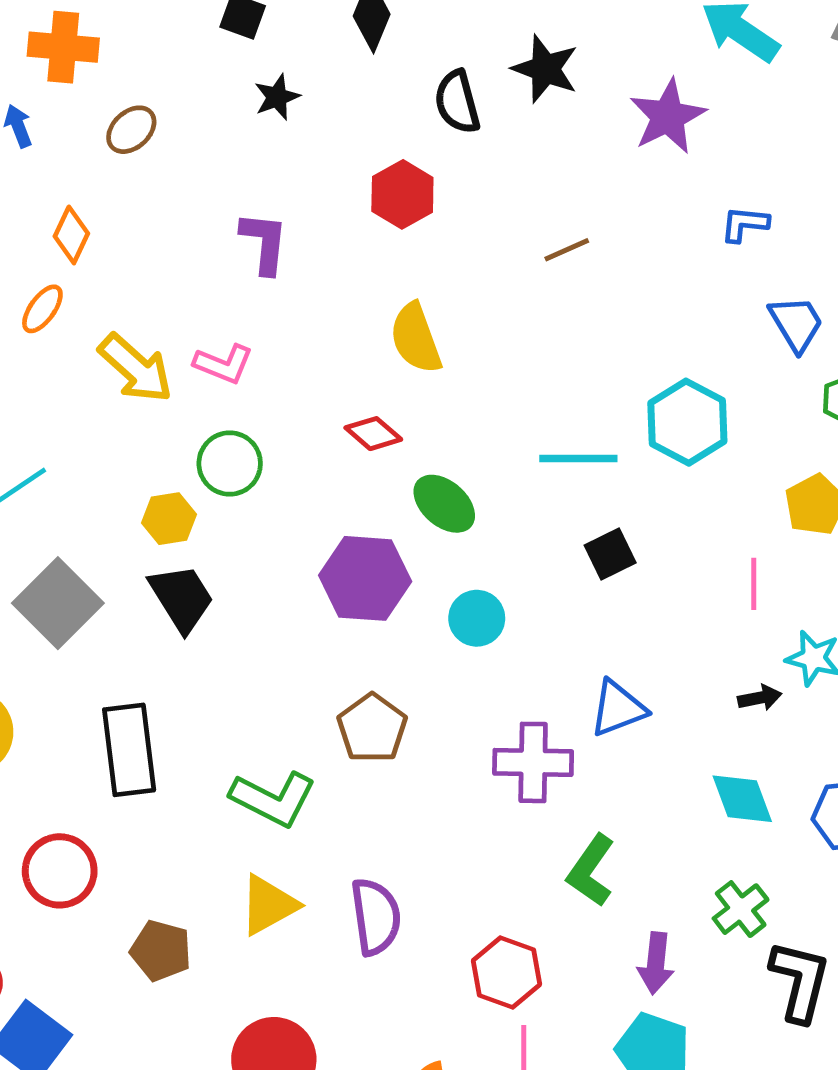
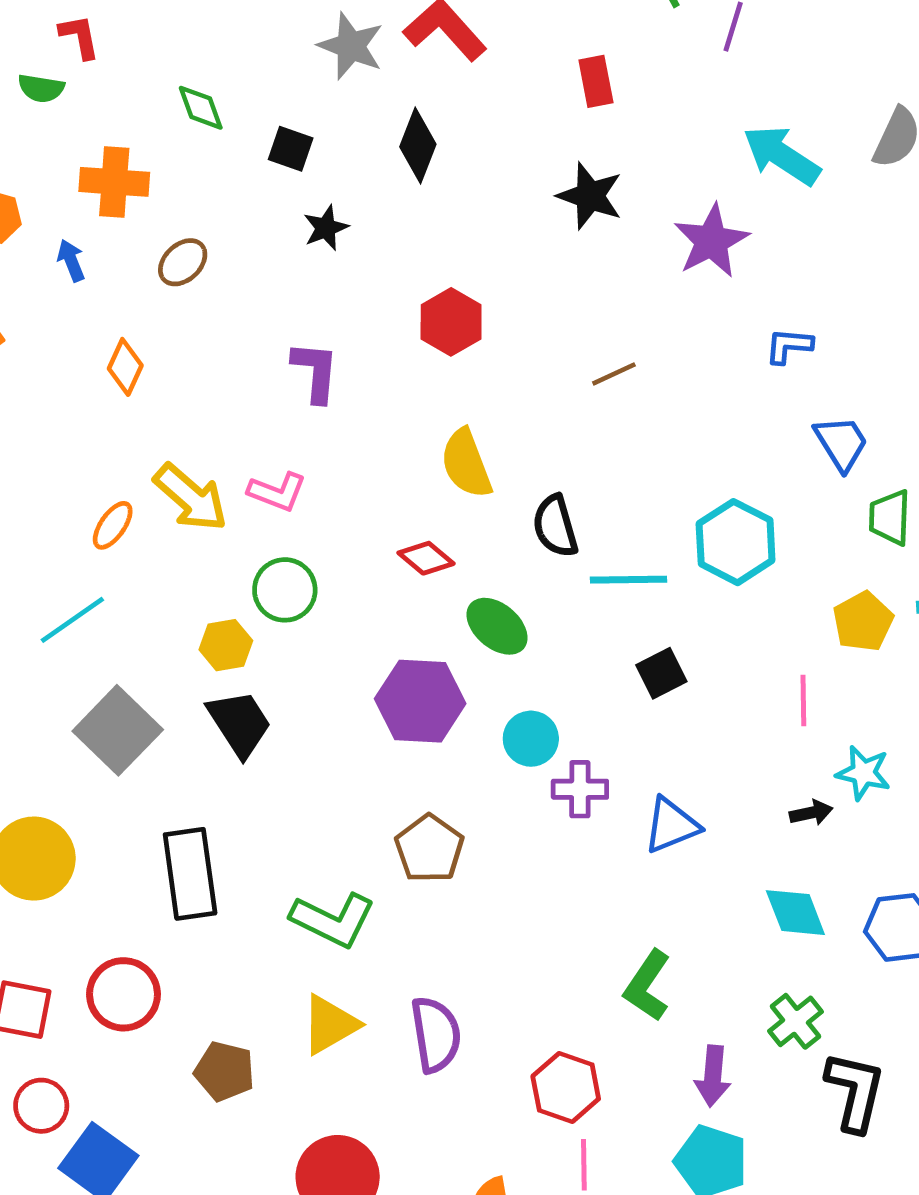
black semicircle: (457, 102) -> (555, 526), moved
orange ellipse: (42, 309) -> (113, 525), moved
purple cross: (533, 762) -> (580, 789), moved, size x0.7

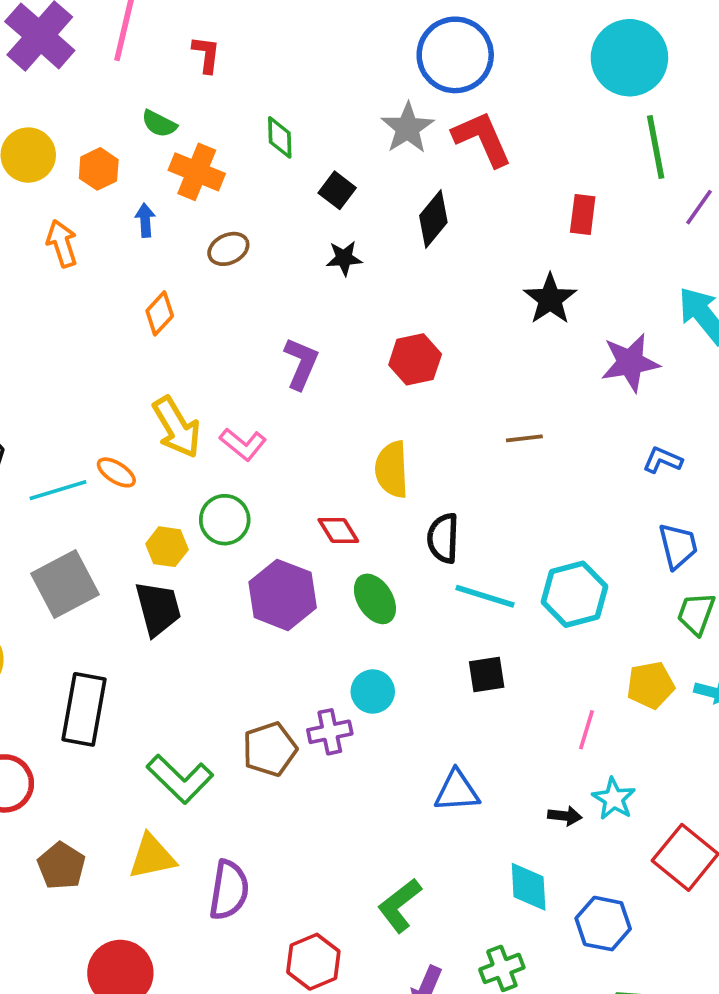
green semicircle: (41, 88) -> (159, 124), moved
orange ellipse: (113, 525) -> (116, 472), moved, turned 69
purple hexagon: (420, 701) -> (283, 595), moved
purple cross: (580, 789) -> (330, 732), moved, turned -30

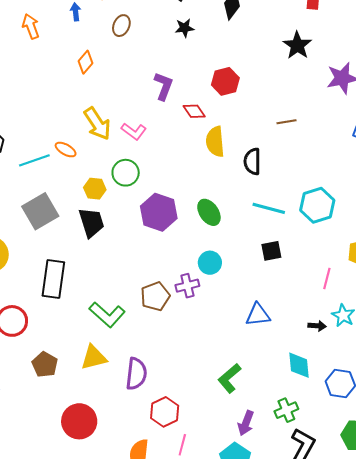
brown ellipse: (228, 249) -> (121, 26), turned -40
red diamond: (338, 530) -> (194, 111), moved
black semicircle: (443, 538) -> (252, 161), moved
red hexagon: (313, 962) -> (165, 412), moved

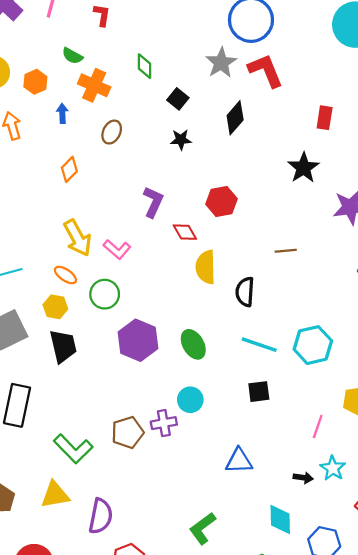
orange ellipse: (66, 150) -> (65, 275), moved
yellow hexagon: (95, 189) -> (55, 307), moved

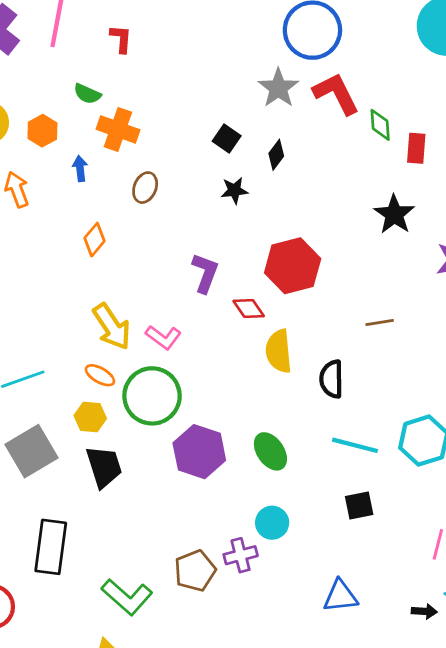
green diamond: (144, 66) -> (380, 125), moved
black diamond: (235, 118) -> (276, 155), moved, size x0.7
red hexagon: (222, 202) -> (293, 266), size x1.4
green circle: (105, 294) -> (152, 396), size x1.5

